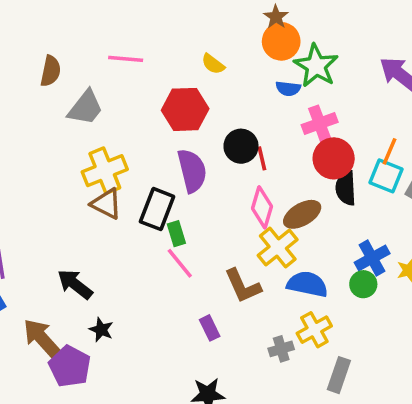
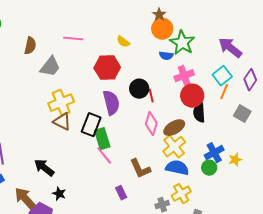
cyan square: (386, 176) -> (222, 76), moved, turned 30
green rectangle: (176, 234) -> (102, 139), size x1.5
yellow cross: (278, 248) -> (174, 147), moved

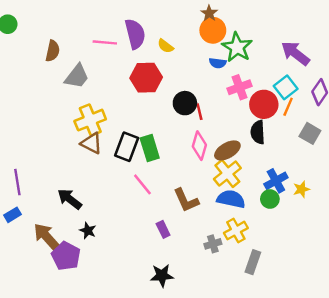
red circle: (192, 96) -> (264, 104), moved
purple semicircle: (111, 103) -> (135, 34), moved
green rectangle: (102, 139) -> (150, 148), moved

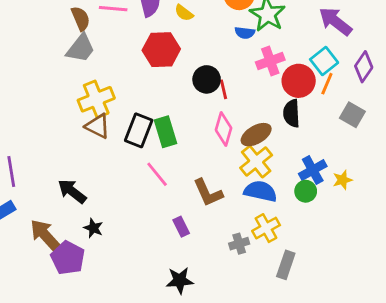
brown semicircle: (53, 51) -> (81, 19), moved, turned -35

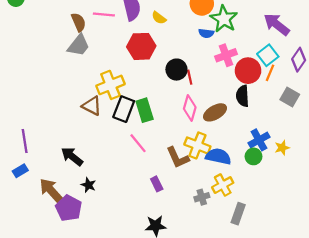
yellow cross: (96, 99) -> (110, 85), moved
yellow cross: (256, 162) -> (197, 145), moved, turned -30

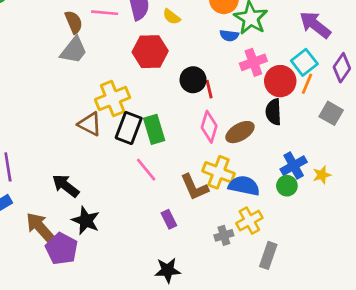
black star: (88, 185) -> (86, 221), size x1.5

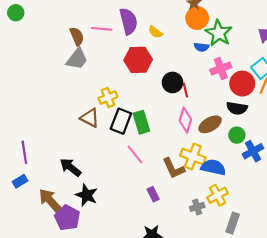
yellow cross: (113, 99) -> (108, 97), size x0.7
black semicircle: (274, 112) -> (237, 108), turned -78
green circle: (287, 186) -> (237, 135), moved

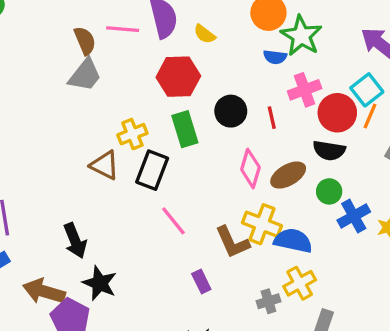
red line: (185, 90) -> (272, 118), moved
green rectangle: (141, 122) -> (185, 129), moved
black arrow: (70, 167) -> (75, 241), turned -150
brown arrow: (50, 201) -> (44, 291), turned -32

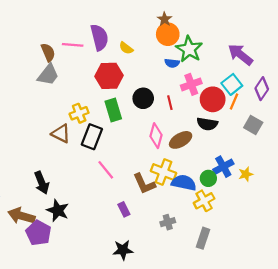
green circle: (329, 191) -> (208, 178), moved
yellow cross: (300, 283) -> (204, 201), moved

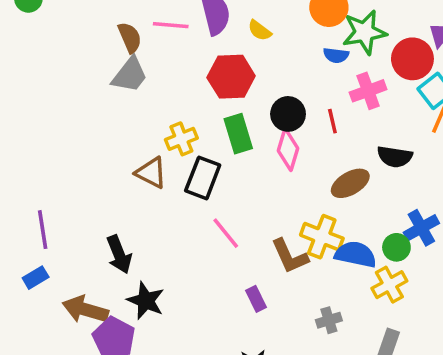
green star: (189, 49) -> (364, 32), turned 30
red circle: (213, 99) -> (412, 59), moved
pink diamond: (156, 136) -> (288, 150), moved

